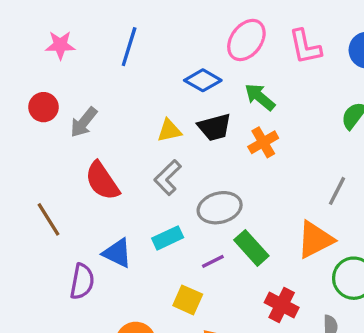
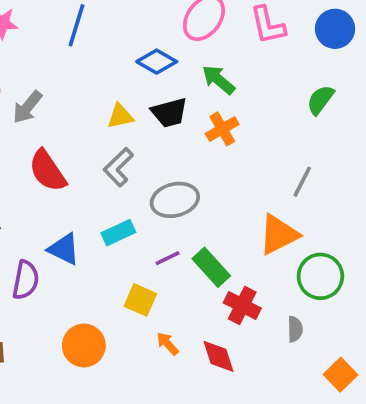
green rectangle: (251, 248) -> (211, 267), moved

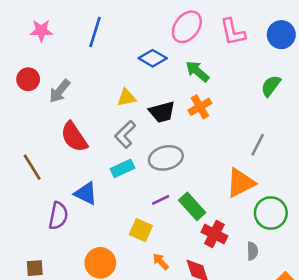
black trapezoid: (169, 113) -> (162, 112), moved
cyan rectangle: (118, 233) -> (123, 168), moved

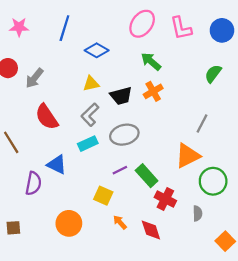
blue diamond: (153, 58) -> (97, 50), moved

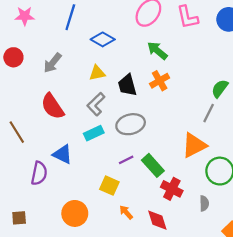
green semicircle: (213, 74) -> (220, 89), moved
gray arrow: (35, 78) -> (52, 63), moved
black trapezoid: (121, 96) -> (127, 85), turned 90

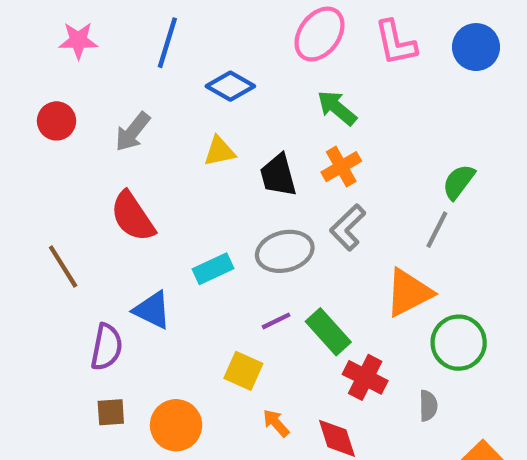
gray L-shape: (96, 104) -> (348, 227), moved
brown square: (19, 218) -> (111, 412), moved

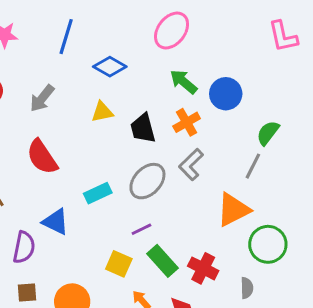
pink L-shape: (396, 43) -> (283, 37), moved
blue circle: (476, 47) -> (226, 94), moved
gray ellipse: (285, 251) -> (147, 181), turned -33
green rectangle: (328, 332) -> (162, 261), moved

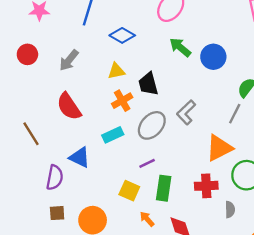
orange cross: (187, 122) -> (122, 101), moved
green rectangle: (162, 261) -> (164, 188), turned 50
red cross: (203, 268) -> (206, 186), moved, turned -30

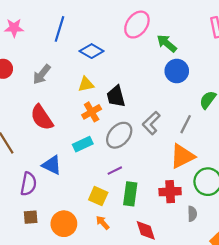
green arrow: (180, 47) -> (167, 43), moved
gray line: (235, 114) -> (186, 124), moved
orange arrow: (147, 219) -> (103, 223), moved

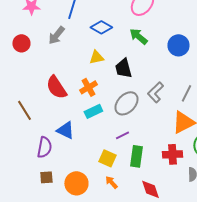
green arrow: (167, 43) -> (138, 36), moved
gray arrow: (42, 74) -> (56, 35), moved
orange cross: (92, 112) -> (88, 87), moved

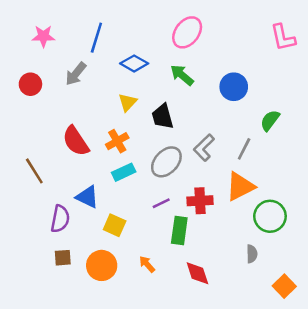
yellow triangle: (96, 57) -> (128, 102), turned -35
red cross: (172, 154) -> (200, 201), moved
yellow square: (107, 158) -> (115, 225), moved

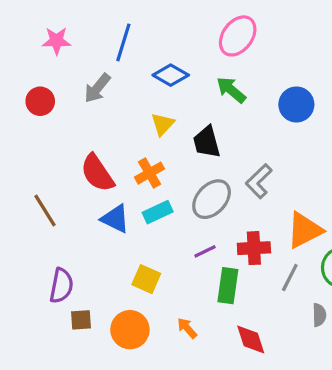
gray line: (244, 149) -> (290, 277), moved
blue triangle: (87, 197) -> (115, 219), moved
purple semicircle: (60, 219) -> (61, 286), moved

